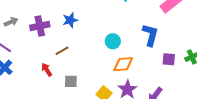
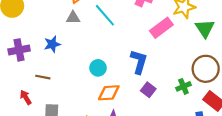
brown line: (62, 51) -> (43, 77), turned 40
purple square: (169, 59) -> (148, 90), moved, turned 32

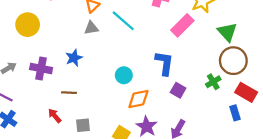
green triangle: (205, 28) -> (227, 32), moved
purple cross: (19, 50) -> (41, 68), turned 30

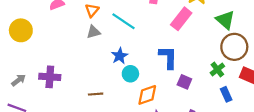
yellow circle: (28, 25) -> (21, 30), moved
blue star: (74, 58) -> (120, 56), moved
brown line: (69, 93) -> (96, 94), moved
blue rectangle: (235, 113) -> (226, 94), moved

